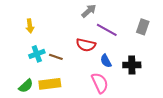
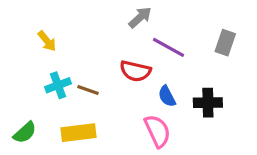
yellow arrow: (30, 26) -> (47, 41), turned -32
green semicircle: (26, 86) -> (25, 133), moved

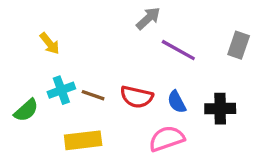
red semicircle: (135, 71) -> (137, 97), moved
pink semicircle: (157, 131) -> (167, 139), turned -84
green semicircle: (25, 133) -> (26, 110), moved

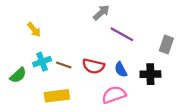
gray rectangle: (239, 45) -> (166, 44), moved

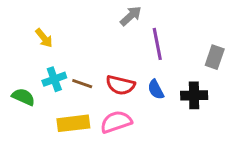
purple line: (122, 34) -> (157, 44), turned 50
green semicircle: (18, 75) -> (23, 97), turned -114
pink semicircle: (114, 95) -> (116, 122), moved

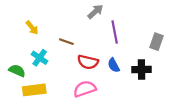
cyan cross: (54, 79) -> (40, 58), turned -35
brown line: (82, 84) -> (66, 42), moved
yellow rectangle: (73, 123) -> (34, 90), moved

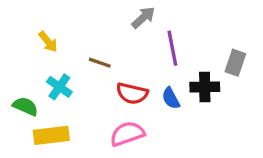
black cross: (141, 70) -> (205, 87), moved

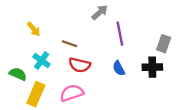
black cross: (205, 87) -> (152, 67), moved
red semicircle: (132, 93) -> (80, 65), moved
pink semicircle: (127, 134) -> (72, 93), moved
yellow rectangle: (51, 135) -> (36, 94), turned -60

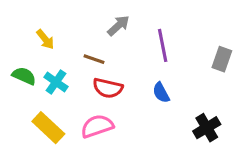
gray arrow: (100, 12) -> (118, 26), moved
black cross: (152, 67) -> (207, 128), moved, turned -30
green semicircle: (18, 74) -> (24, 76), moved
yellow rectangle: (36, 94) -> (48, 128), turned -70

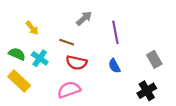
gray rectangle: (222, 59) -> (154, 59), moved, turned -49
yellow rectangle: (48, 128) -> (19, 81), moved

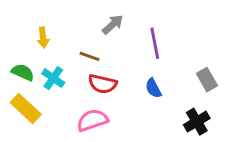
yellow arrow: (32, 28) -> (43, 38), turned 32

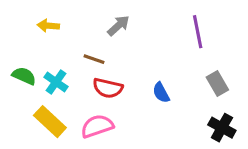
yellow arrow: (43, 38) -> (48, 26), moved, turned 102
purple line: (155, 43) -> (198, 32), moved
yellow rectangle: (26, 109) -> (50, 122), moved
black cross: (197, 122) -> (222, 128), moved, turned -30

